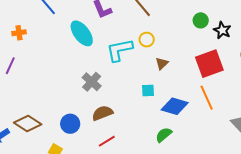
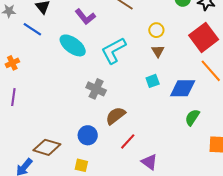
yellow circle: (147, 40) -> (156, 30), moved
green semicircle: (164, 135) -> (192, 117), moved

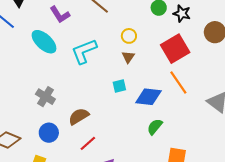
gray cross: (96, 89) -> (45, 97), moved

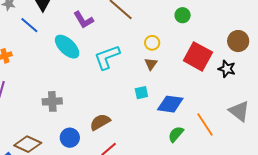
black star: (182, 13) -> (227, 69), moved
red square: (175, 49) -> (198, 56), turned -32
orange line: (178, 83) -> (205, 125), moved
gray cross: (45, 97) -> (52, 101), moved, turned -36

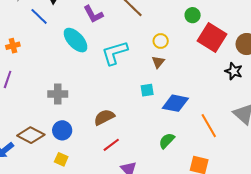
red square: (198, 56) -> (212, 38), moved
green semicircle: (176, 134) -> (167, 141), moved
blue circle: (70, 138) -> (62, 130), moved

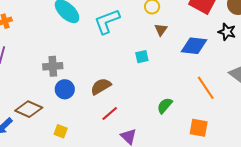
brown triangle: (158, 62) -> (161, 30), moved
blue diamond: (175, 103) -> (194, 46), moved
blue circle: (62, 130) -> (65, 89), moved

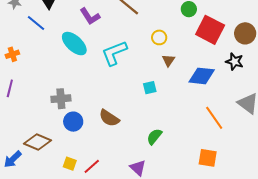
brown semicircle: (101, 86) -> (109, 118), turned -115
green semicircle: (165, 106) -> (154, 137), moved
red line: (110, 113) -> (92, 166), moved

